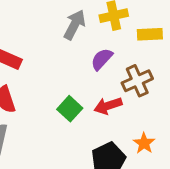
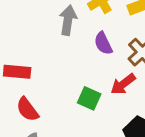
purple semicircle: (102, 59) -> (103, 43), turned -50

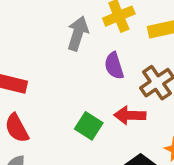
red arrow: (123, 84) -> (130, 115), turned 30

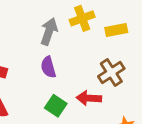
purple semicircle: (114, 66) -> (48, 67), moved

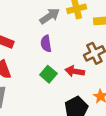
gray arrow: (49, 31) -> (50, 16), turned 30

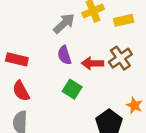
red arrow: (75, 71) -> (92, 63), moved

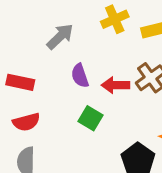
gray arrow: (64, 23) -> (60, 36), moved
red semicircle: (21, 91) -> (26, 122), turned -75

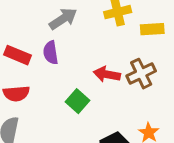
purple semicircle: (80, 76) -> (51, 53), moved

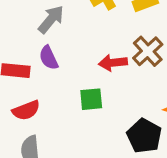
green square: (78, 101) -> (91, 99), turned -30

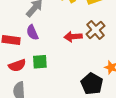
green square: (91, 99) -> (40, 62), moved

